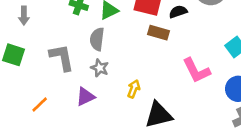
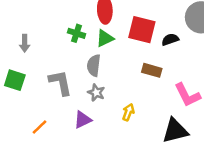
brown rectangle: (158, 33) -> (152, 70), moved
black triangle: (158, 115) -> (175, 131), moved

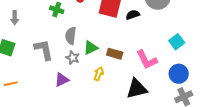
green triangle: (105, 38) -> (91, 48), moved
brown rectangle: (152, 70) -> (115, 54), moved
orange line: (39, 127) -> (11, 84), moved, turned 32

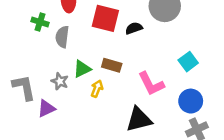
gray semicircle: (71, 36) -> (62, 37), moved
gray L-shape: (44, 50) -> (24, 87), moved
brown rectangle: (115, 54) -> (112, 65), moved
yellow arrow: (99, 74) -> (97, 89), moved

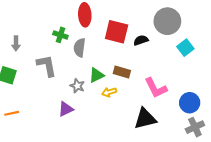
cyan square: (188, 62) -> (185, 48), moved
gray L-shape: (24, 87) -> (47, 66), moved
yellow arrow: (97, 89) -> (109, 92), turned -128

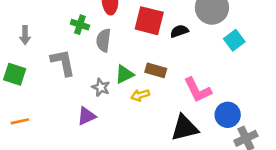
blue circle: (190, 103) -> (228, 115), moved

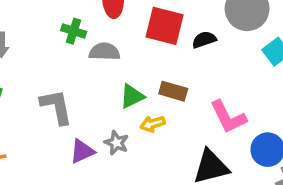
gray semicircle: (103, 40) -> (104, 52), turned 85
gray L-shape: (63, 63) -> (56, 107), moved
gray star: (101, 87) -> (116, 143), moved

